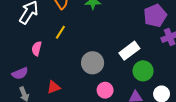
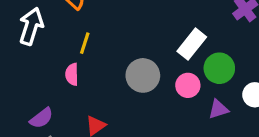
pink semicircle: (37, 49) -> (72, 74), moved
pink circle: (105, 90) -> (188, 85), moved

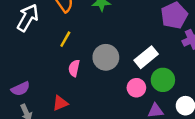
pink semicircle: (72, 74) -> (74, 68), moved
gray circle: (143, 75) -> (106, 57), moved

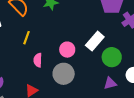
gray circle: (106, 57) -> (64, 74), moved
pink circle: (136, 88) -> (67, 50), moved

